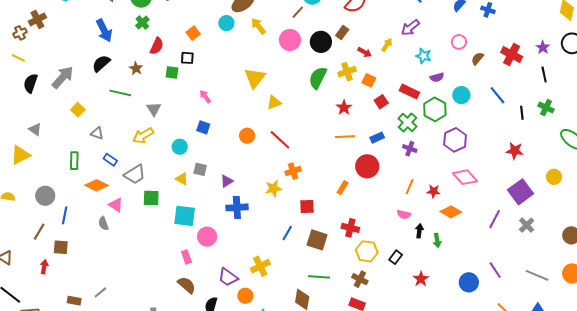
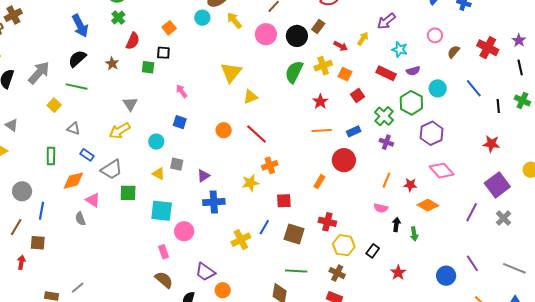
red rectangle: (409, 92) -> (386, 73), moved
green line: (120, 93) -> (77, 87), moved
orange diamond: (97, 185) -> (73, 181), turned -40
yellow cross: (260, 266) -> (241, 240), moved

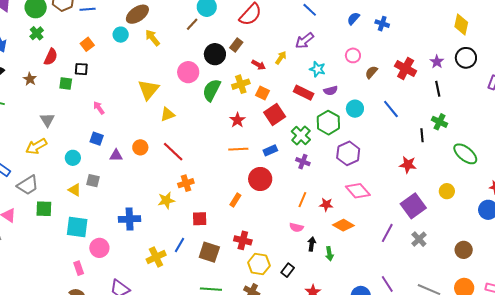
pink circle: (266, 34) -> (188, 72), moved
red square: (357, 95) -> (275, 115), size x1.5
black line: (498, 106) -> (422, 135), moved
purple triangle: (203, 176) -> (116, 155), moved, turned 32

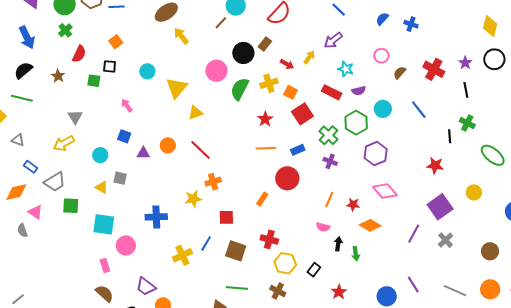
cyan circle: (121, 35) -> (147, 71), moved

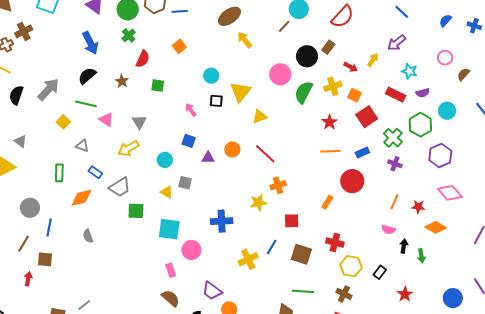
black square: (110, 66) -> (216, 101), moved
pink triangle: (35, 212) -> (106, 120), moved

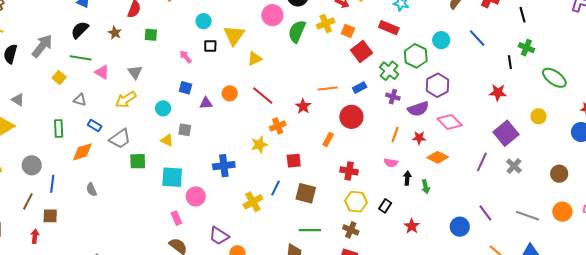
purple semicircle: (423, 93) -> (418, 109), moved, size x1.5
red star: (329, 122) -> (303, 106), moved
red cross: (335, 242) -> (349, 171), moved

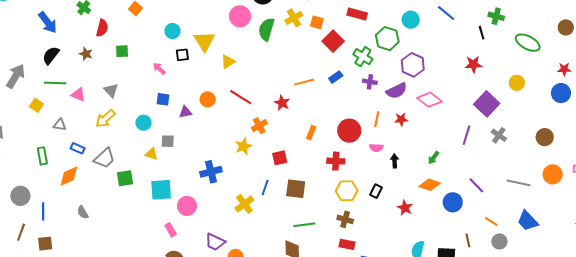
red circle: (351, 117) -> (349, 131), moved
orange diamond: (438, 157) -> (430, 185), moved
green arrow: (426, 187) -> (434, 158), moved, turned 56

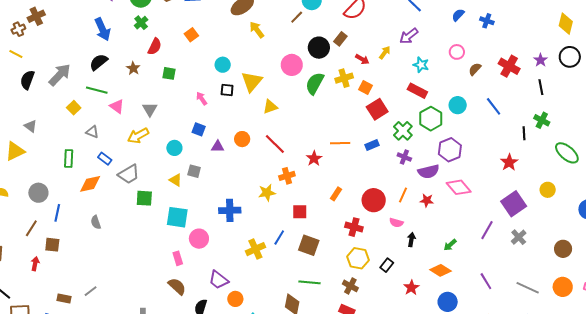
red rectangle: (357, 14) -> (417, 91), moved
red star: (473, 64) -> (509, 162), turned 30
blue circle: (453, 202) -> (448, 302), moved

